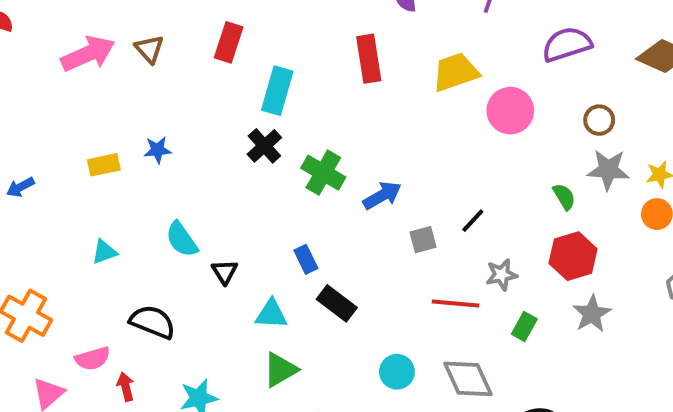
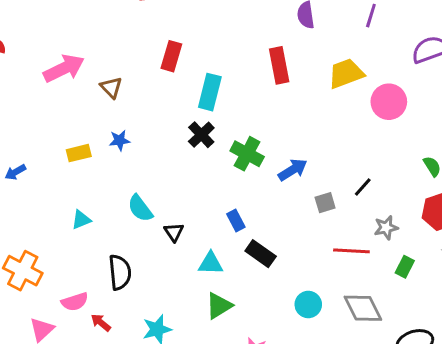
brown triangle: (149, 49) -> (111, 87), moved
black semicircle: (153, 322) -> (120, 272), turned 64
red arrow: (126, 387) -> (101, 323), turned -35

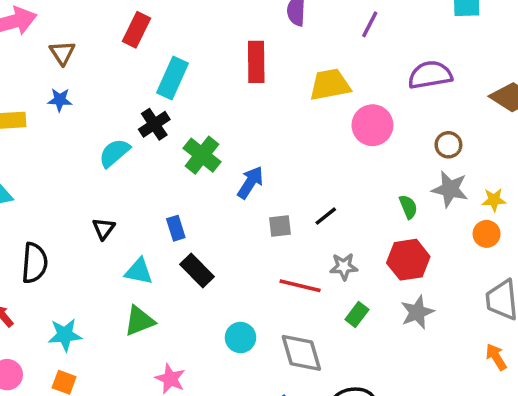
blue star: (119, 140) -> (60, 100), moved
blue arrow: (293, 170) -> (250, 182), turned -36
cyan semicircle: (140, 208) -> (114, 153), moved, turned 76

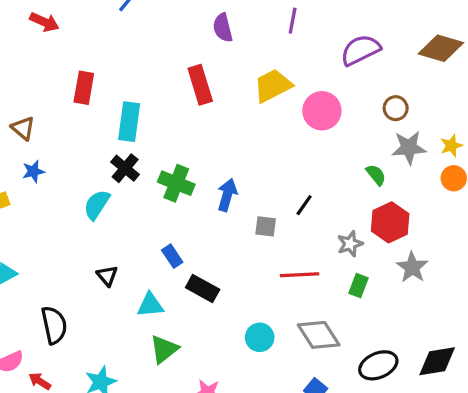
gray square: (280, 226) -> (266, 226), turned 30
gray star: (344, 267) -> (350, 244), moved

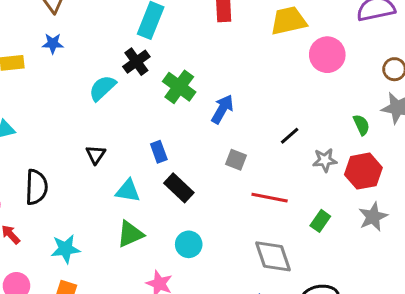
gray square: (266, 226) -> (236, 160), moved
gray star: (350, 244) -> (325, 160), moved
cyan circle: (260, 337) -> (189, 244), moved

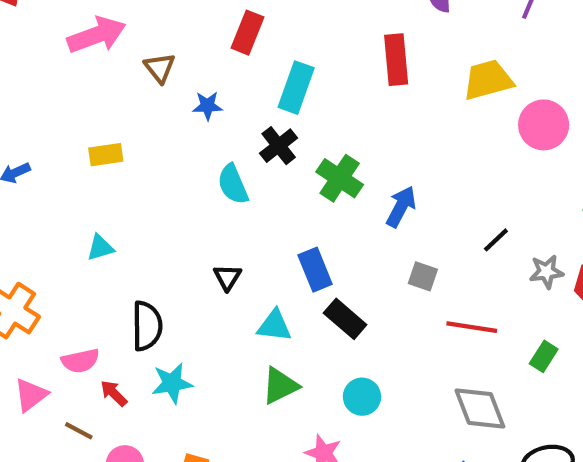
blue star: (53, 43) -> (207, 106), moved
cyan semicircle: (102, 88) -> (233, 184), turned -68
blue rectangle: (159, 152) -> (315, 270), size x1.4
cyan star: (65, 249) -> (172, 383), moved

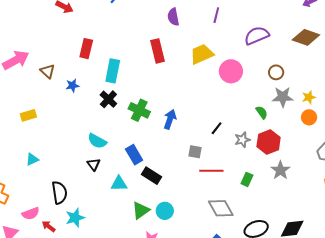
cyan semicircle: (233, 184) -> (97, 141), moved, turned -30
gray square: (423, 276) -> (195, 152), moved
green triangle: (280, 386) -> (141, 210), moved

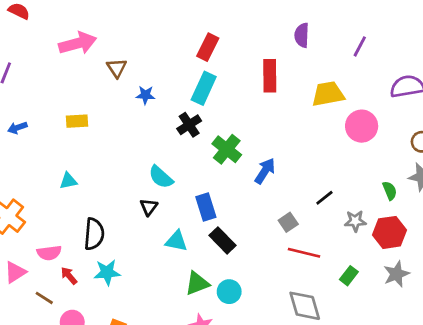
red rectangle: (86, 49) -> (208, 47), moved
gray square: (195, 152) -> (288, 222), turned 32

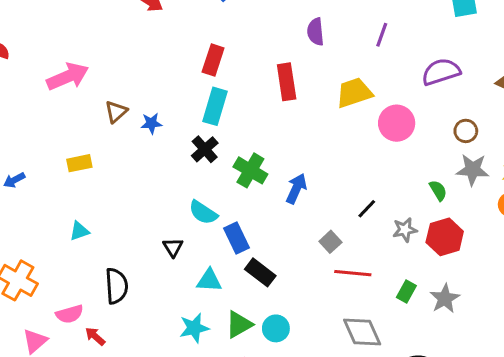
brown triangle: (117, 68) -> (116, 112), moved, turned 30
cyan semicircle: (161, 177) -> (203, 212), moved
cyan star: (107, 272) -> (194, 328), moved
gray star: (396, 274) -> (445, 299), moved

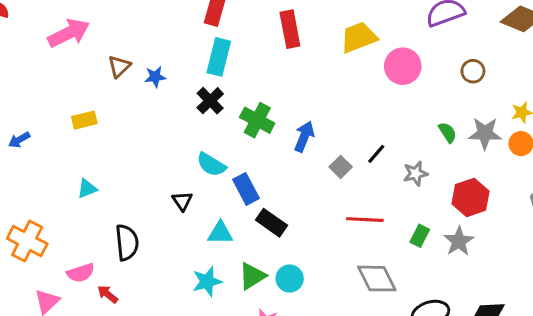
gray star: (473, 170) -> (485, 133), moved
red hexagon: (445, 237) -> (470, 197), moved
gray square: (330, 242) -> (341, 167), moved

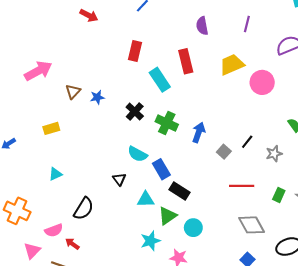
cyan rectangle: (219, 57) -> (160, 80), moved, turned -45
black semicircle: (127, 242) -> (84, 209), turned 40
green triangle: (252, 276) -> (168, 216), moved
cyan star: (207, 282) -> (150, 241), moved

